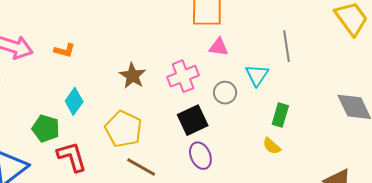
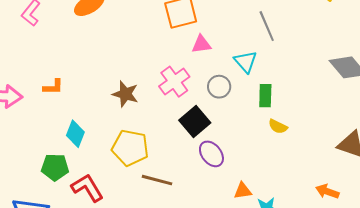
green rectangle: (280, 115) -> (265, 96), moved

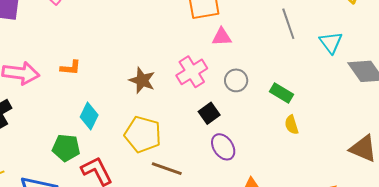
cyan triangle: (246, 62) -> (331, 42), moved
green rectangle: (265, 96) -> (282, 93), turned -65
black square: (195, 122) -> (209, 113), size x0.7
yellow semicircle: (278, 126) -> (292, 125), turned 42

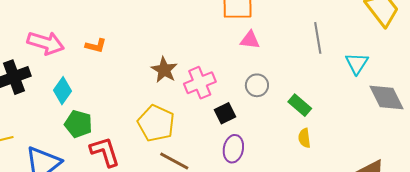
pink cross: (192, 72) -> (200, 83), moved
cyan diamond: (89, 116) -> (63, 91), moved
purple ellipse: (223, 147) -> (233, 149), turned 36

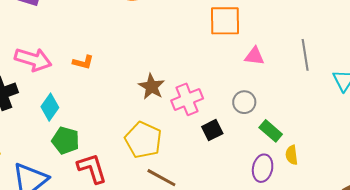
pink triangle: (250, 40) -> (255, 56), moved
green rectangle: (300, 105) -> (271, 131), moved
purple ellipse: (233, 149) -> (263, 168), moved

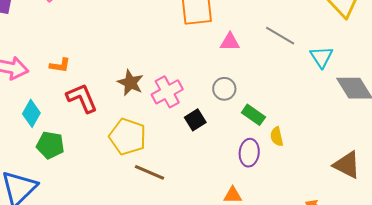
gray line: (305, 55) -> (280, 36), turned -44
red L-shape: (92, 168) -> (82, 98), moved

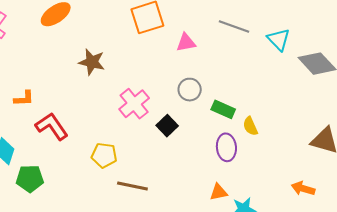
brown star: (130, 83) -> (92, 62), moved
yellow pentagon: (128, 137) -> (104, 155), size x0.7

